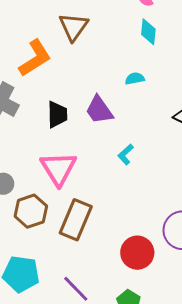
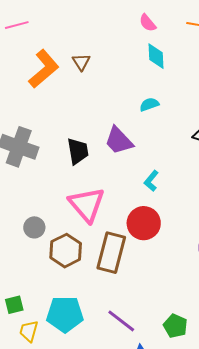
brown triangle: (73, 27) -> (81, 62), size x0.6
orange L-shape: (35, 58) -> (44, 69), moved
red circle: (137, 253) -> (144, 223), moved

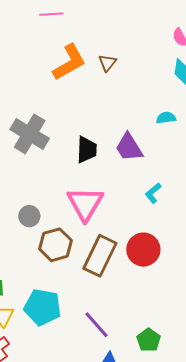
red circle: (144, 223) -> (143, 250), moved

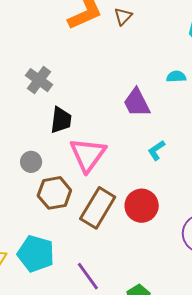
gray cross: (30, 134) -> (39, 80), size x0.7
black trapezoid: (87, 150) -> (61, 120), moved

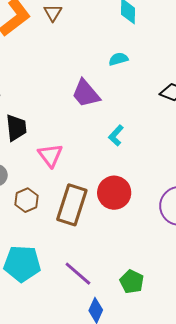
pink triangle: (88, 155) -> (50, 155), size x0.7
brown hexagon: (54, 193) -> (26, 200), size x0.7

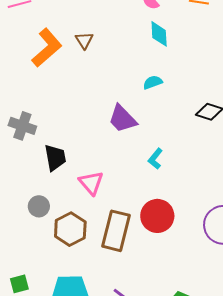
brown hexagon: (26, 200) -> (70, 229), size x1.4

